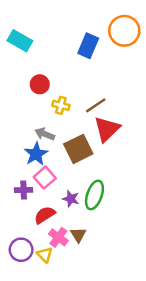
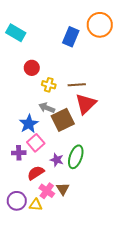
brown line: (96, 105) -> (77, 85), turned 30
gray arrow: (45, 134) -> (47, 108), moved
yellow triangle: (45, 255) -> (36, 205), turned -40

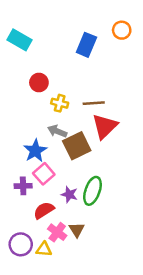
orange circle: (100, 25) -> (122, 30), size x0.6

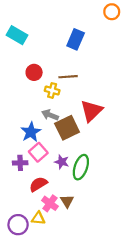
orange circle: (122, 30) -> (112, 12), moved
brown line: (94, 103) -> (68, 77), moved
purple star: (69, 194) -> (62, 162), moved
purple circle: (21, 244) -> (18, 225), moved

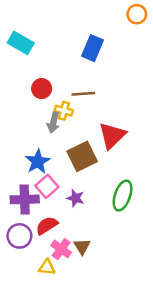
gray arrow: (50, 115) -> (53, 122), moved, turned -98
purple cross: (20, 163) -> (25, 199), size x1.5
green ellipse: (81, 167) -> (122, 196), moved
purple circle: (18, 225) -> (19, 236), moved

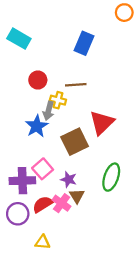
blue star: (38, 162) -> (37, 126), moved
brown triangle: (82, 246) -> (77, 196), moved
pink cross: (61, 249) -> (62, 203), moved

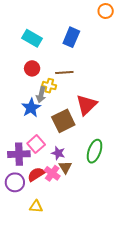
cyan rectangle: (19, 39) -> (32, 38), moved

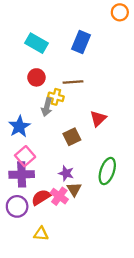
red triangle: (86, 105) -> (98, 119), size x0.7
blue star: (31, 108) -> (19, 126), moved
brown square: (63, 121) -> (72, 137), size x0.7
pink square: (36, 144) -> (25, 156), moved

